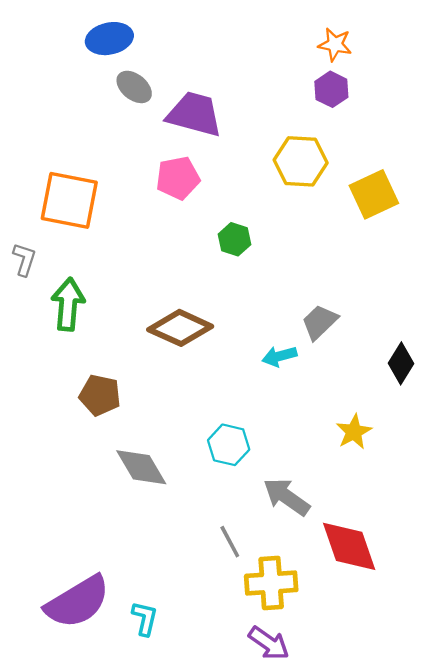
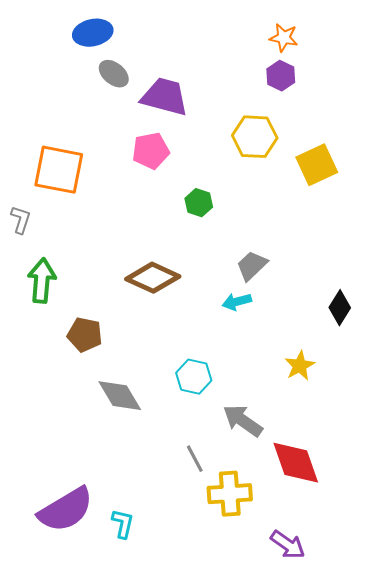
green arrow: (68, 304) -> (42, 281), moved
gray trapezoid: (320, 322) -> (252, 266), moved
purple arrow: (269, 643) -> (288, 545), moved

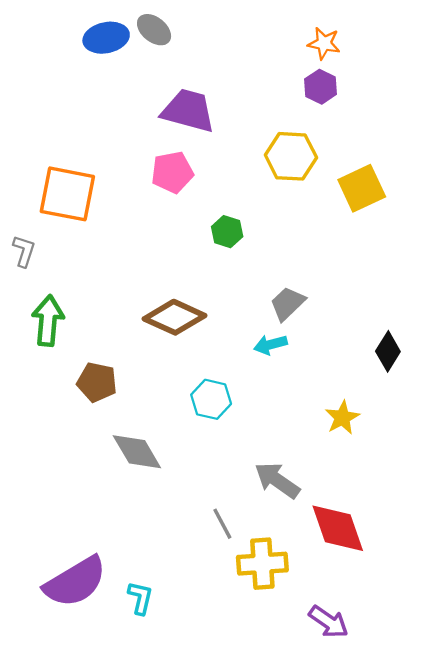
gray ellipse: (114, 74) -> (154, 30), moved
cyan hexagon: (194, 377) -> (211, 399), moved

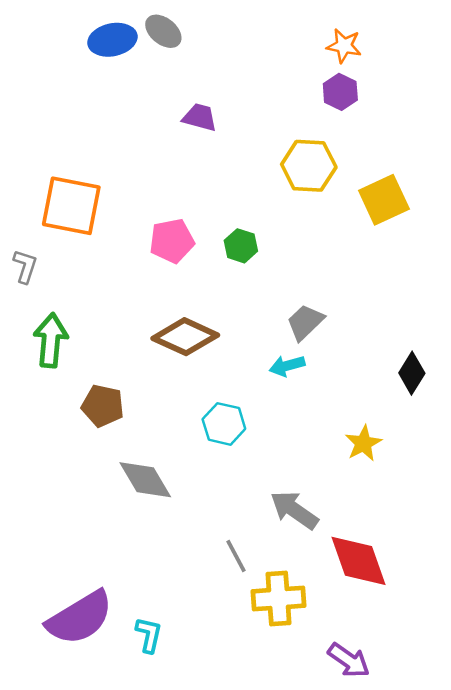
purple trapezoid: (188, 111) -> (200, 117), size x0.6
pink pentagon: (172, 172) -> (172, 241), moved

